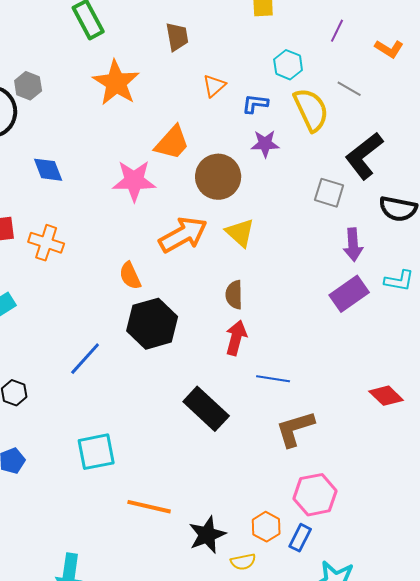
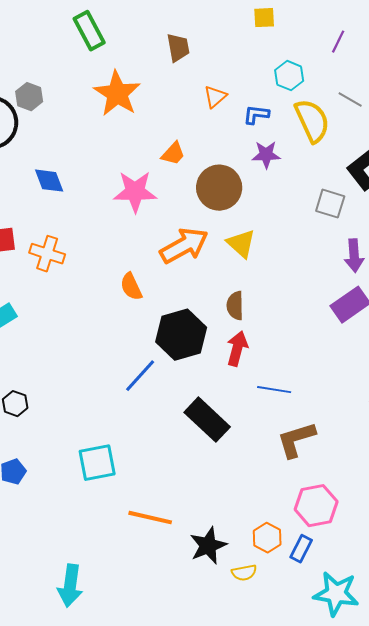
orange trapezoid: (172, 143) -> (173, 154), size x0.7
black hexagon: (152, 324) -> (181, 335), moved
blue line: (85, 359) -> (140, 376), moved

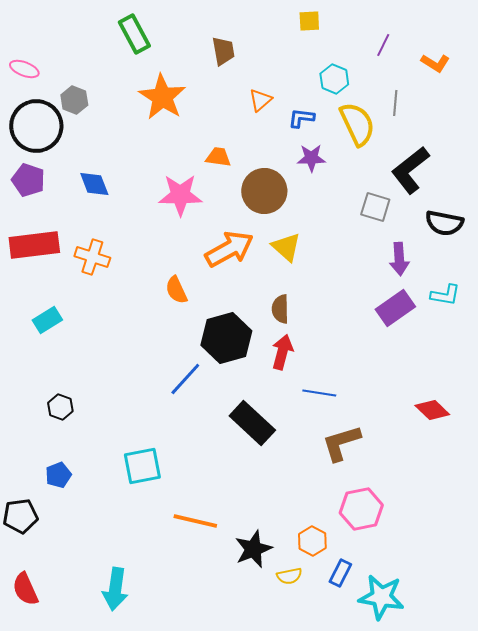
gray line: (350, 100) -> (395, 103), turned 65
orange trapezoid: (173, 154) -> (218, 157), turned -124
blue rectangle: (301, 549) -> (340, 573), moved

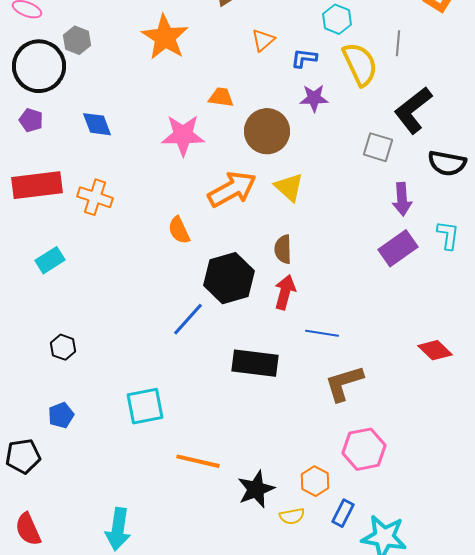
purple pentagon: (28, 180) -> (31, 120), size x0.7
cyan L-shape: (445, 295) -> (448, 235), turned -92
black rectangle: (252, 423) -> (255, 363), turned -36

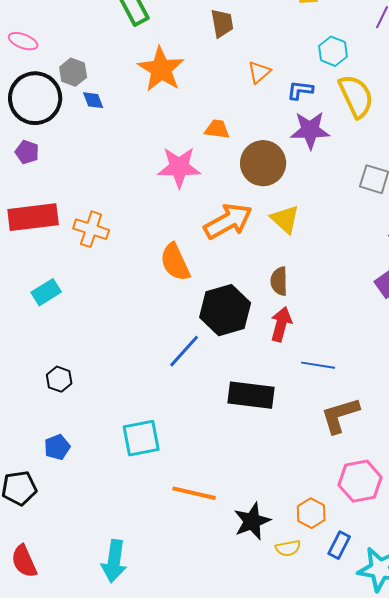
purple star: (314, 98) -> (310, 130), size x1.4
blue diamond: (97, 124) -> (93, 100), moved, size x0.7
orange semicircle: (179, 230) -> (175, 262), size x1.4

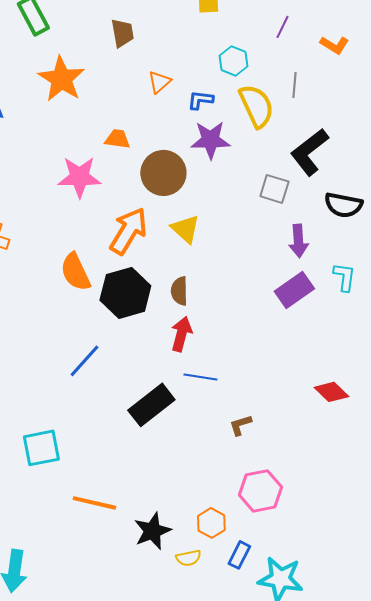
orange arrow: (228, 221) -> (128, 231), turned -30
black hexagon: (225, 310) -> (125, 293), moved
blue line: (318, 365) -> (200, 377), moved
black rectangle: (251, 395) -> (151, 405), turned -45
brown L-shape: (340, 415) -> (240, 425), size x0.6

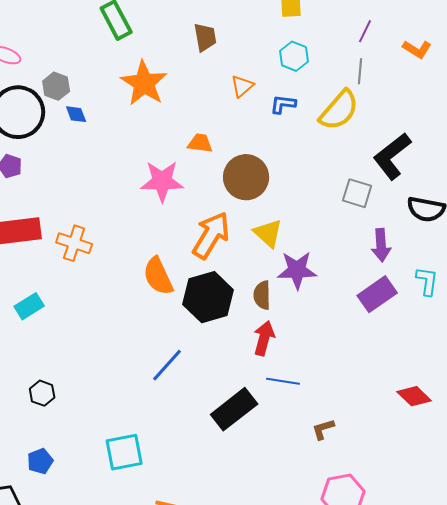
cyan hexagon: (233, 61) -> (294, 56), moved
gray line: (294, 85) -> (360, 71), moved
yellow semicircle: (256, 106) -> (339, 110), turned 66
purple star: (210, 140) -> (297, 270), moved

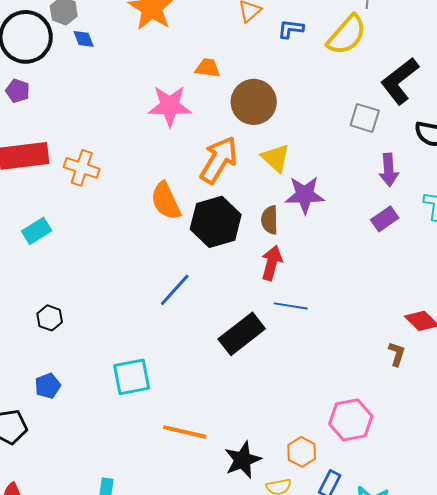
purple rectangle: (377, 294) -> (385, 219), size x0.7
brown L-shape: (323, 429) -> (397, 354), moved, turned 125

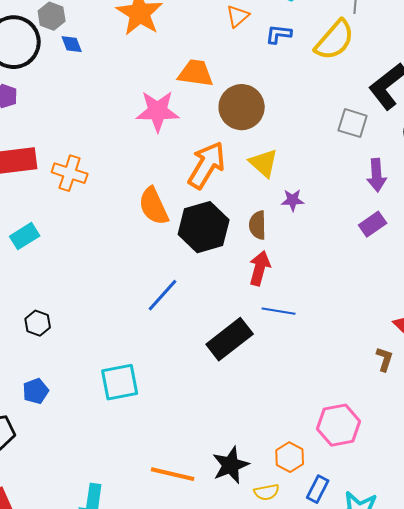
orange trapezoid: (208, 68) -> (196, 73), size x1.4
purple star: (305, 195) -> (293, 200), size x0.6
orange line: (185, 432) -> (173, 474), moved

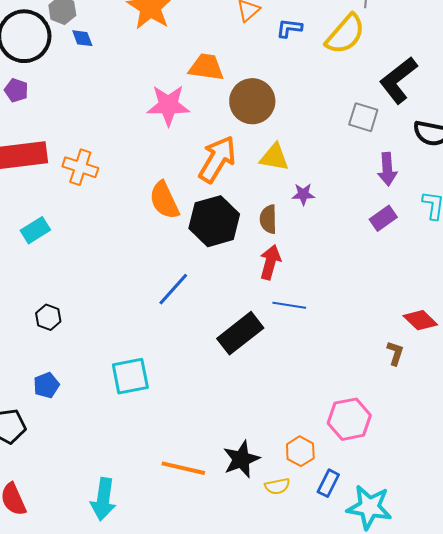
yellow triangle: (264, 163) -> (274, 157), turned -32

